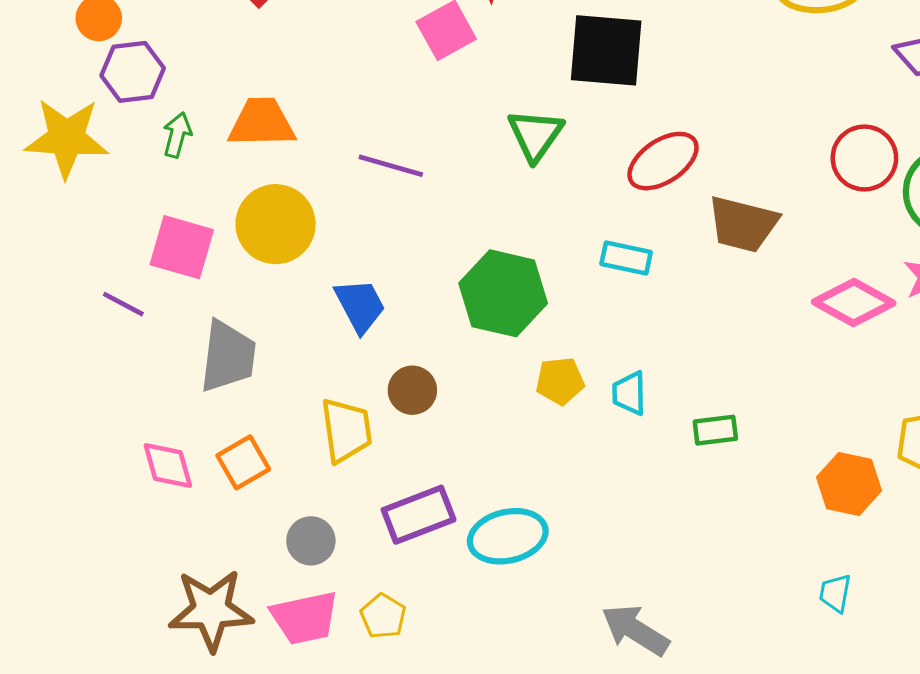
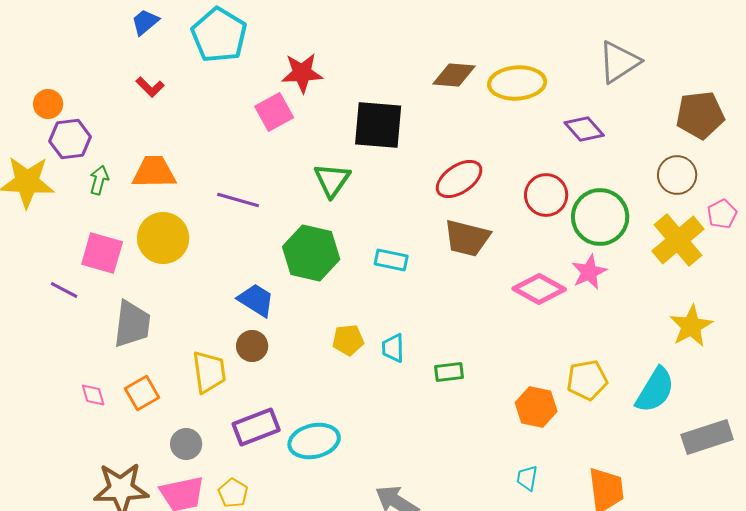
red ellipse: (663, 161) -> (459, 179), moved
green hexagon: (503, 293) -> (311, 253), moved
blue trapezoid: (360, 306) -> (256, 300), moved, turned -30
pink diamond: (168, 466) -> (93, 395), size x0.7

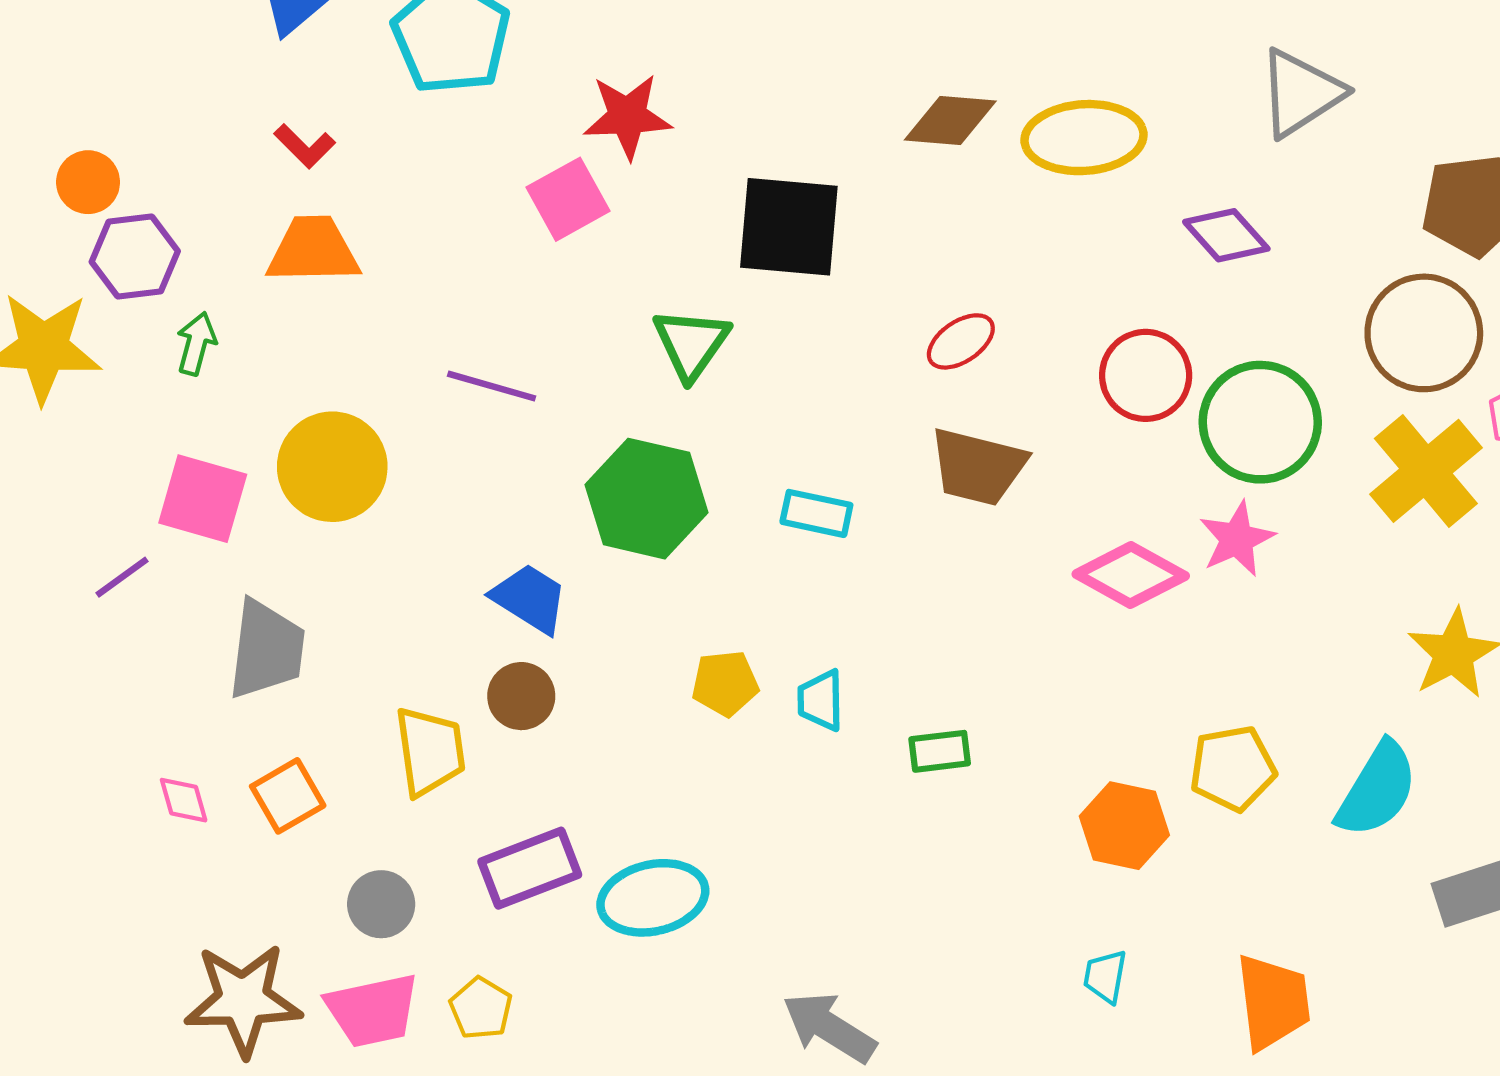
orange trapezoid: (154, 172) -> (313, 250), moved
brown circle: (677, 175) -> (1424, 333), size x1.4
red ellipse: (459, 179) -> (961, 341), size x0.7
purple line: (64, 290) -> (122, 577), turned -64

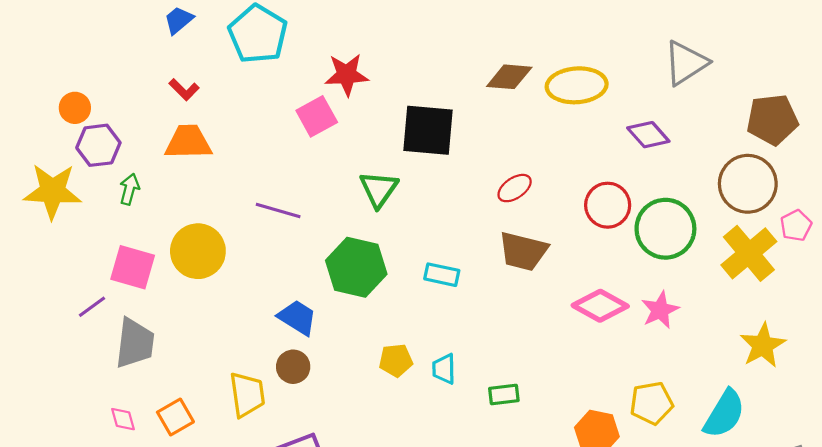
pink star: (1237, 539) -> (660, 310), moved
gray trapezoid: (266, 649) -> (135, 343), moved

